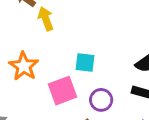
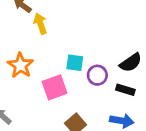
purple circle: (101, 100) -> (97, 75), moved

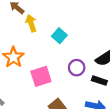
cyan square: (75, 63) -> (59, 36), moved, turned 32

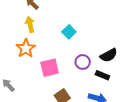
yellow arrow: (31, 23) -> (30, 24), moved

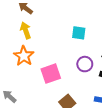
cyan square: (69, 32) -> (79, 33), moved, turned -32

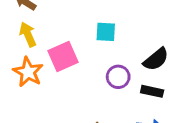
pink square: (51, 74) -> (63, 57), moved

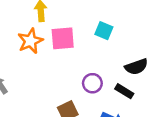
purple circle: (118, 77) -> (92, 83), moved

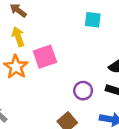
cyan square: (104, 31) -> (93, 20), moved

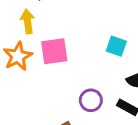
cyan square: (93, 20) -> (116, 46), moved

